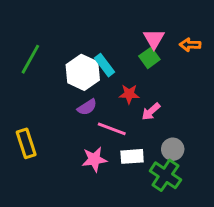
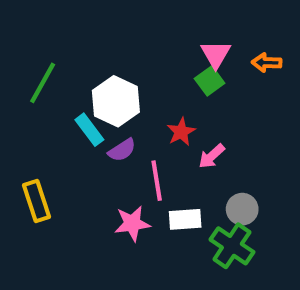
cyan rectangle: (104, 65) -> (89, 130), moved
red star: (129, 94) -> (181, 132), turned -30
pink line: (112, 129) -> (157, 181), turned 60

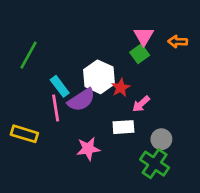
white hexagon: (116, 101) -> (99, 77), moved
purple semicircle: (122, 150) -> (81, 100), size x1.5
pink line: (157, 181) -> (56, 108), moved
yellow rectangle: (37, 201) -> (24, 134), turned -55
white rectangle: (185, 219) -> (123, 127), moved

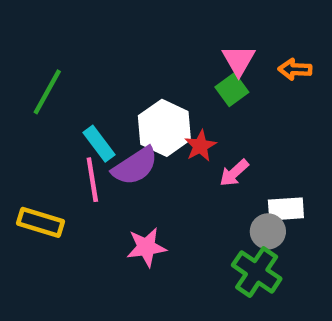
white rectangle: (123, 127) -> (286, 209), moved

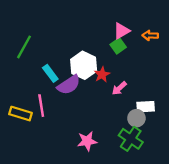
pink triangle: (239, 60) -> (122, 31), turned 30
pink line: (92, 180) -> (41, 106), moved
pink star: (146, 247) -> (87, 141), moved

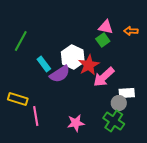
pink triangle: (122, 31) -> (106, 27), turned 42
red star: (102, 75) -> (89, 65), size x1.5
pink arrow: (119, 88) -> (104, 77), size x1.6
pink line: (41, 106) -> (36, 116), moved

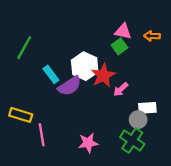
pink arrow: (104, 77) -> (121, 89), size x0.6

